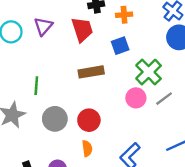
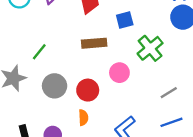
green line: (36, 86) -> (39, 52), turned 30
pink circle: (136, 98) -> (119, 73), moved
gray line: (164, 99) -> (169, 93), moved

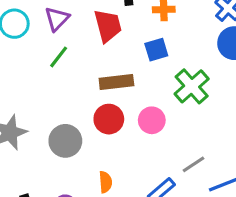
green line: (39, 52) -> (59, 57), moved
red circle: (88, 90) -> (109, 119), moved
gray line: (169, 93) -> (194, 164), moved

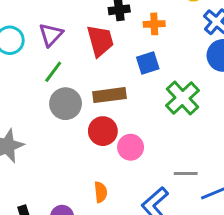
pink circle: (152, 120) -> (131, 147), moved
gray circle: (65, 141) -> (66, 104), moved
gray line: (194, 164) -> (186, 174), turned 35

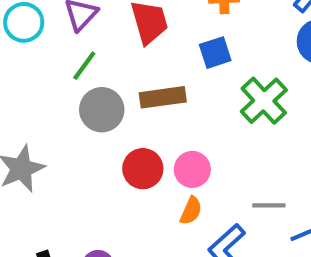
red circle: (103, 131) -> (143, 169), moved
orange semicircle: (101, 192) -> (191, 211), moved, turned 30

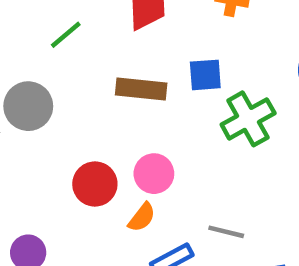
blue square: (215, 53) -> (205, 75), moved
gray circle: (102, 110) -> (28, 106), moved
red circle: (143, 169) -> (95, 184), moved

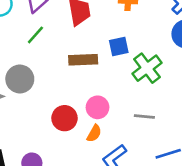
gray line: (226, 232) -> (144, 116), moved

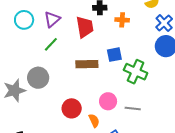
green cross: (147, 68) -> (136, 72), turned -30
pink circle: (98, 107) -> (108, 101), moved
orange semicircle: (94, 133) -> (94, 121), turned -56

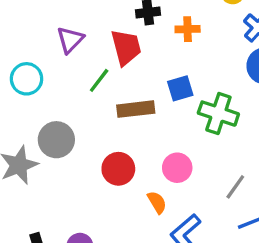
cyan circle: (24, 20) -> (27, 79), moved
green line: (51, 44) -> (99, 80), moved
red circle: (72, 108) -> (118, 169), moved
gray line: (133, 109) -> (235, 187), moved, turned -56

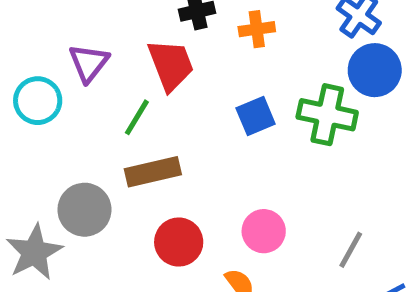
cyan circle: (27, 79) -> (38, 101), moved
brown rectangle: (136, 109) -> (153, 172), moved
green cross: (218, 114) -> (327, 115), moved

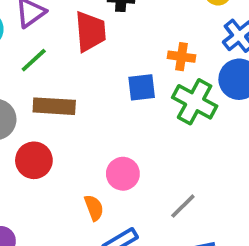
orange cross: (257, 29) -> (182, 57), moved
green line: (137, 117) -> (34, 60), moved
red circle: (179, 242) -> (34, 160), moved

